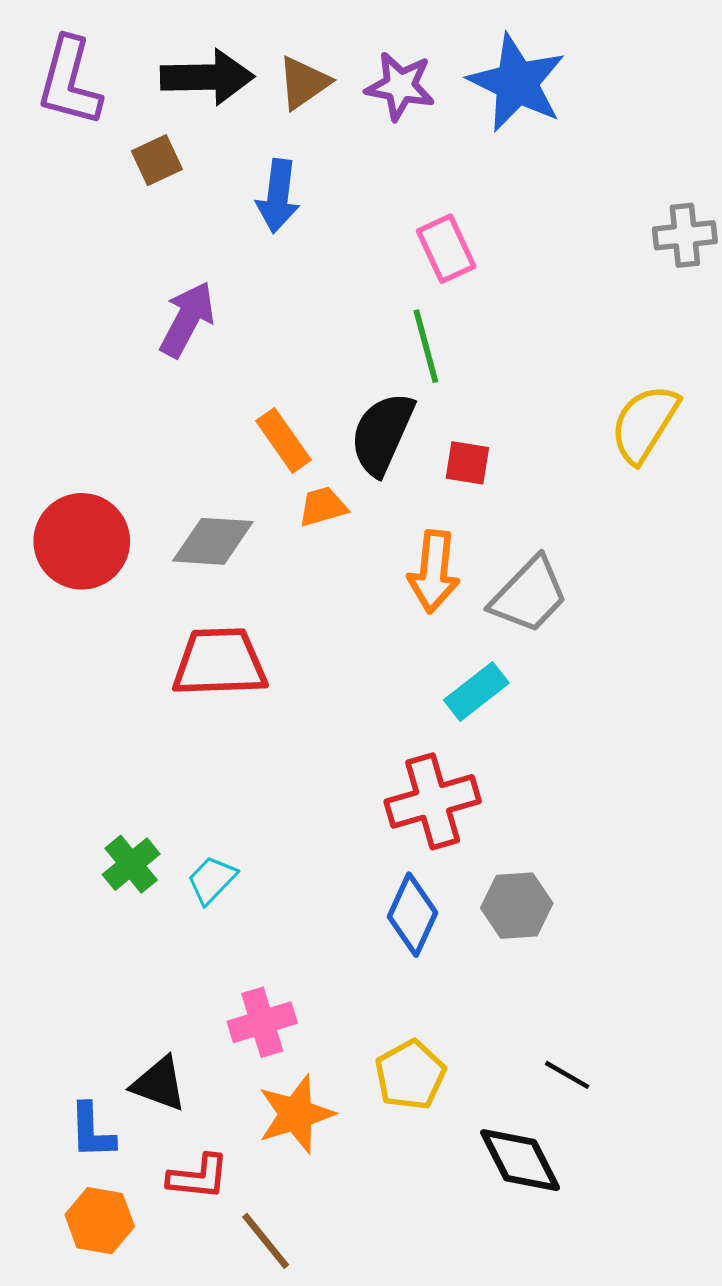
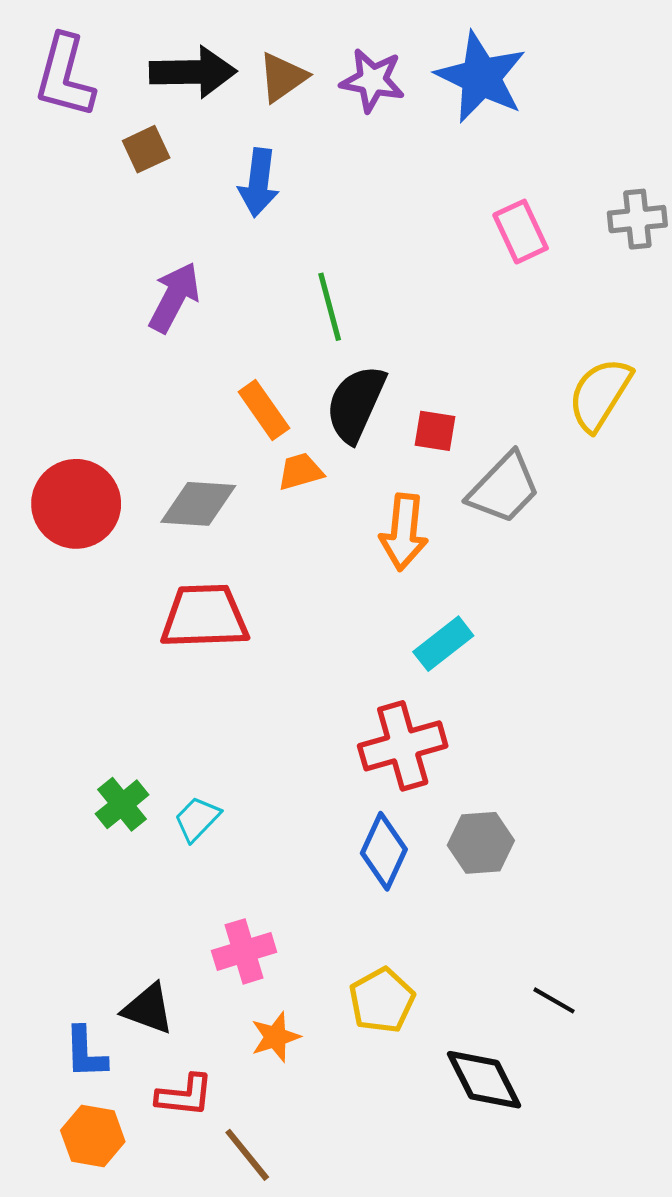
pink rectangle: (446, 249) -> (521, 232), moved
green line: (426, 346) -> (330, 307), moved
gray trapezoid: (529, 595) -> (504, 488), moved
black line: (567, 1075) -> (554, 1000), moved
orange star: (296, 1114) -> (275, 1037), size x0.7

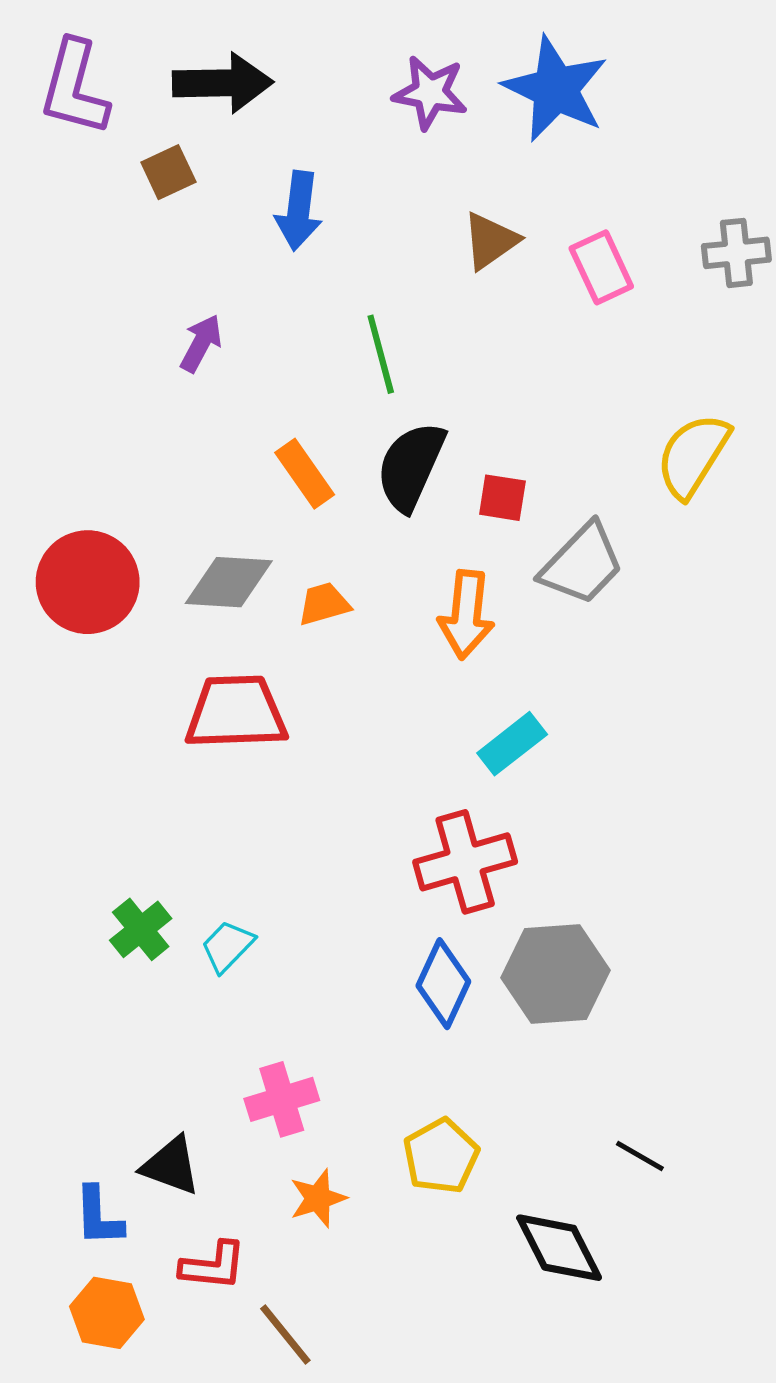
brown triangle: (283, 77) -> (490, 241), moved
purple arrow: (174, 297) -> (201, 343), size x0.7
orange trapezoid: (300, 472) -> (324, 604), moved
gray hexagon: (481, 843) -> (555, 974), size x1.4

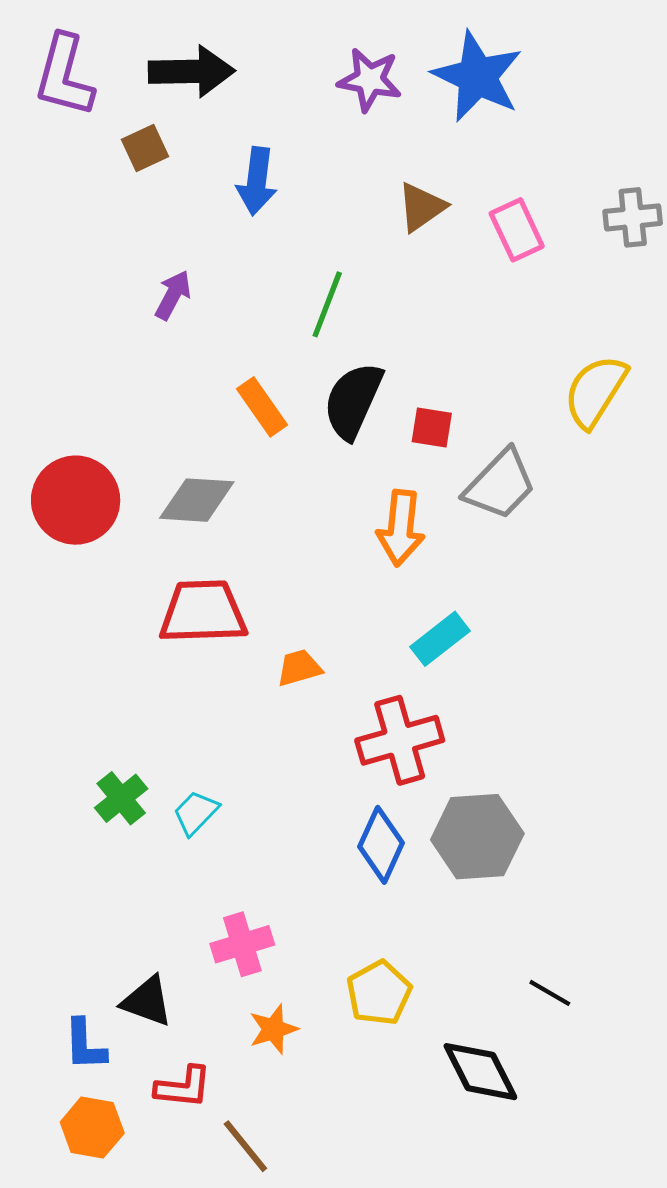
green line: (381, 354) -> (327, 304), turned 36
orange trapezoid: (324, 604) -> (299, 668), moved

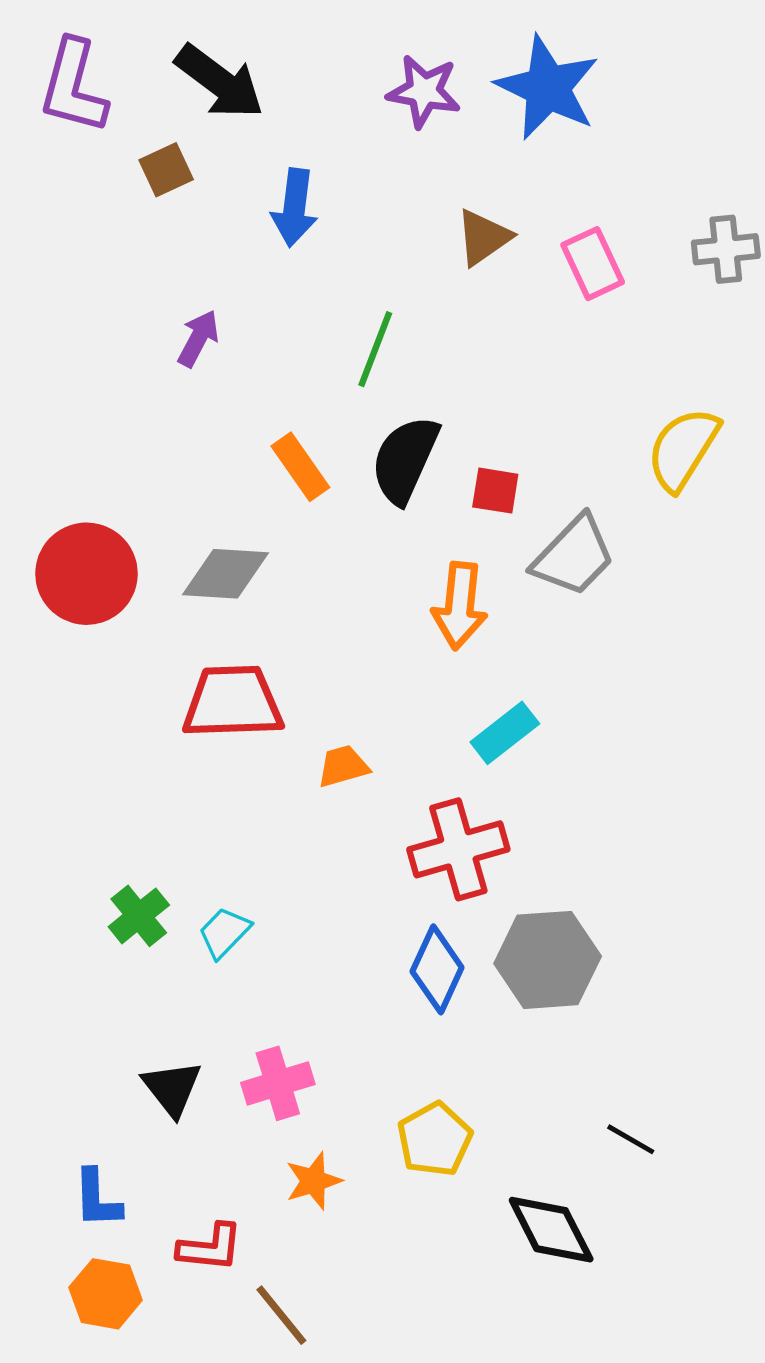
black arrow: (192, 71) -> (220, 82), turned 38
black triangle: (147, 1001) -> (172, 1088), moved, turned 32

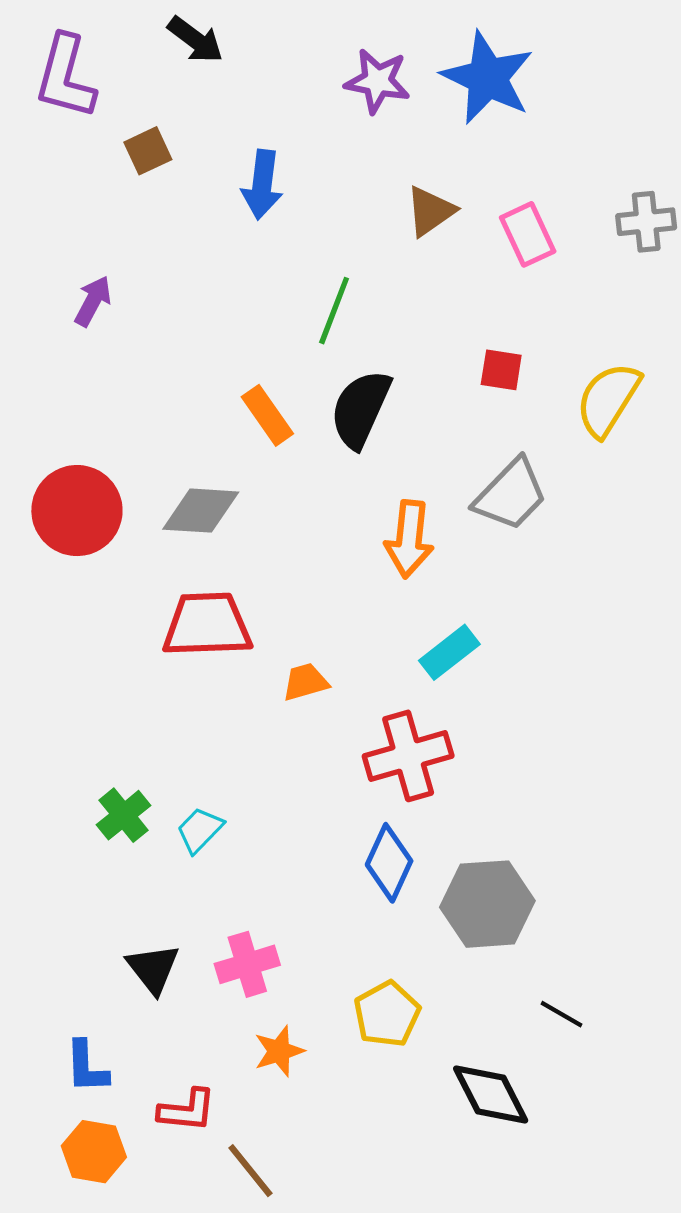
black arrow: (220, 82) -> (195, 40), moved, size x0.7
purple arrow: (198, 338) -> (93, 301), moved
red square: (495, 491) -> (501, 370), moved
gray hexagon: (548, 960) -> (487, 904), moved

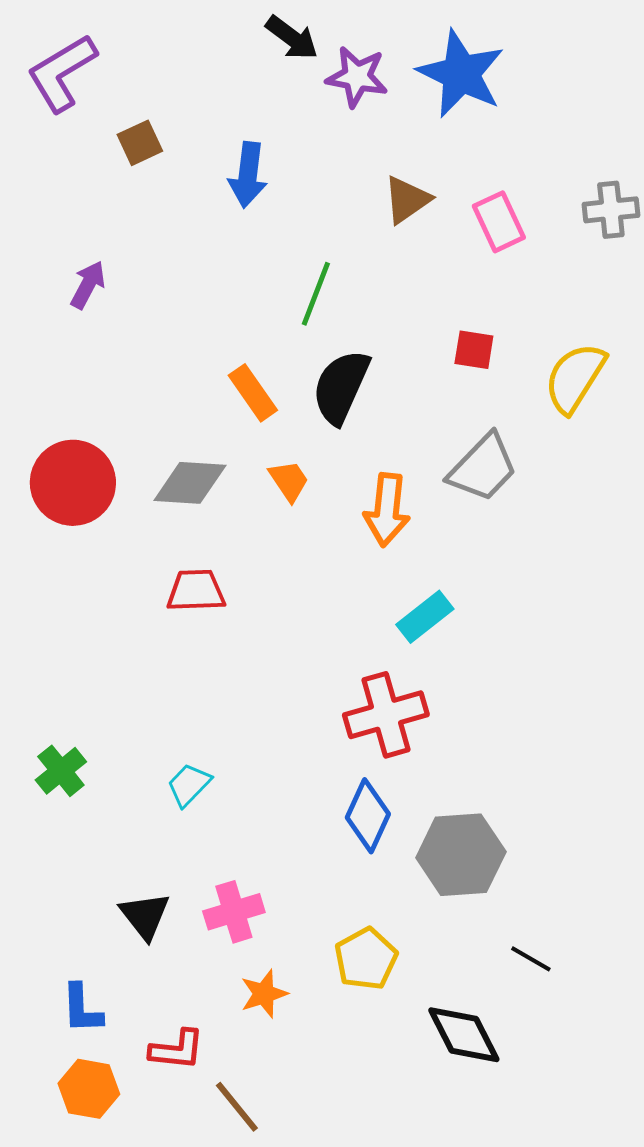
black arrow: (195, 40) -> (292, 38), moved
purple L-shape: (65, 77) -> (62, 73), turned 44
red trapezoid: (207, 625) -> (196, 591), size x0.7
orange trapezoid: (305, 682) -> (289, 481), moved, turned 72
green cross: (124, 815) -> (61, 771), moved

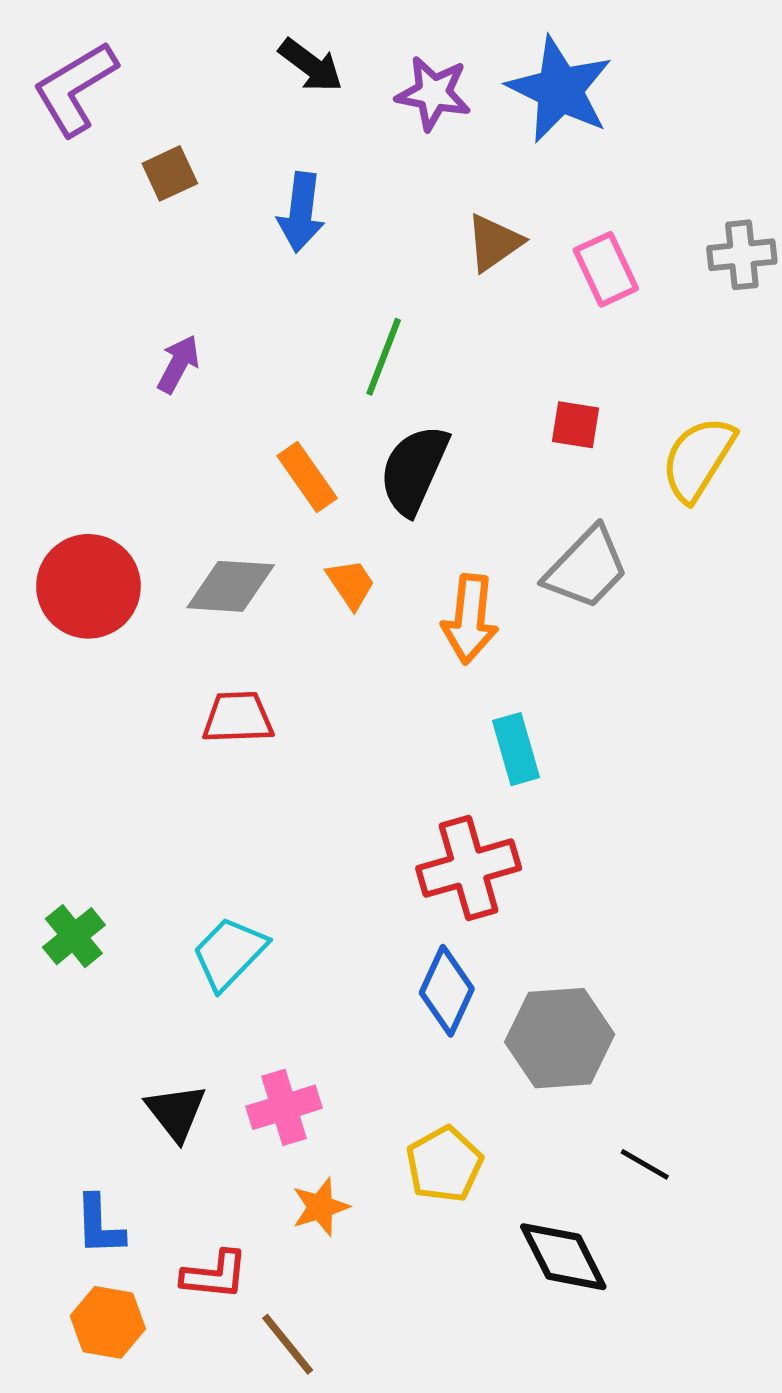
black arrow: (292, 38) -> (311, 65), moved
purple arrow: (88, 285) -> (178, 364), moved
cyan rectangle: (425, 617) -> (516, 749), turned -68
cyan trapezoid: (189, 785) -> (229, 953), size x1.4

